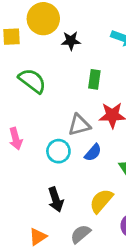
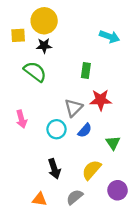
black star: (71, 41) -> (44, 46), moved
gray triangle: (79, 125) -> (73, 108), turned -30
orange triangle: (38, 237) -> (40, 199), turned 42

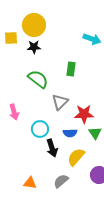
green semicircle: (35, 72) -> (38, 79), moved
red star: (101, 100) -> (84, 114), moved
cyan circle: (57, 129) -> (40, 129), moved
blue semicircle: (85, 130) -> (70, 133), moved, turned 48
black arrow: (54, 169) -> (52, 148), moved

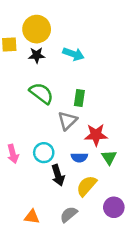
cyan arrow: (92, 39) -> (73, 54), moved
green rectangle: (71, 69) -> (79, 98), moved
pink arrow: (14, 112) -> (13, 154), moved

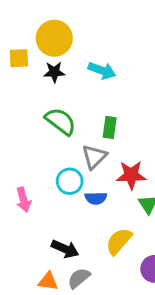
cyan circle: (44, 153) -> (70, 181), moved
blue semicircle: (79, 157) -> (96, 198), moved
black arrow: (58, 175) -> (65, 249), moved, turned -48
gray semicircle: (69, 214) -> (79, 278), moved

